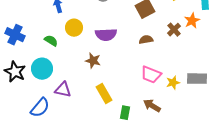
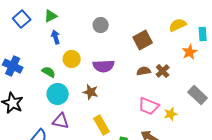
brown cross: (174, 30) -> (163, 71), moved
cyan circle: (42, 69) -> (58, 94), moved
gray rectangle: (197, 79) -> (198, 95), moved, turned 42

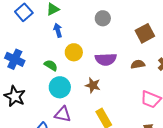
brown semicircle: (144, 71) -> (138, 64), moved

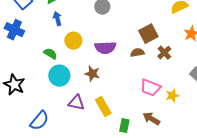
brown square: (145, 33) -> (148, 34), moved
blue cross: (15, 59) -> (14, 30), moved
purple triangle: (63, 114) -> (76, 103), moved

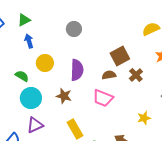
purple semicircle: (105, 48) -> (77, 70), turned -85
pink trapezoid: (150, 88) -> (103, 98), moved
purple triangle: (76, 103) -> (35, 125), moved, turned -36

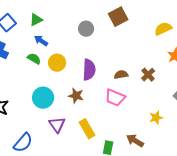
blue arrow: (29, 41) -> (41, 41), turned -40
brown square: (120, 56) -> (118, 17), moved
green semicircle: (22, 76) -> (34, 59), moved
purple triangle: (35, 125) -> (57, 125), moved, turned -42

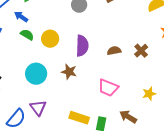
blue arrow: (41, 41) -> (21, 17), moved
pink trapezoid: (115, 98) -> (108, 88), moved
purple triangle: (57, 125) -> (38, 108), moved
yellow rectangle: (87, 129) -> (79, 118), moved, turned -42

